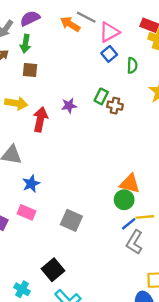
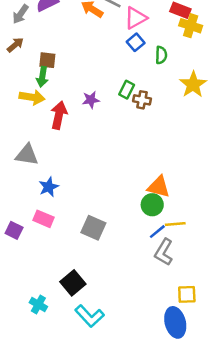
green arrow: (25, 44) -> (42, 77), moved

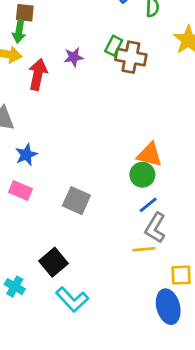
brown cross: (142, 100) -> (131, 57), size x1.5
yellow line: (175, 224) -> (144, 249), moved

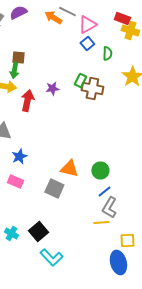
orange triangle: (150, 155) -> (69, 168), moved
cyan cross: (15, 287) -> (11, 234), moved

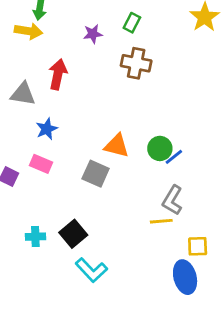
brown cross: (92, 88) -> (136, 63), moved
red arrow: (27, 100) -> (58, 74), moved
blue line: (104, 192) -> (174, 157), moved
cyan cross: (11, 234) -> (35, 237), turned -32

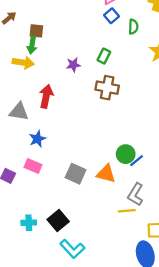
orange triangle: (117, 146) -> (106, 174), moved

